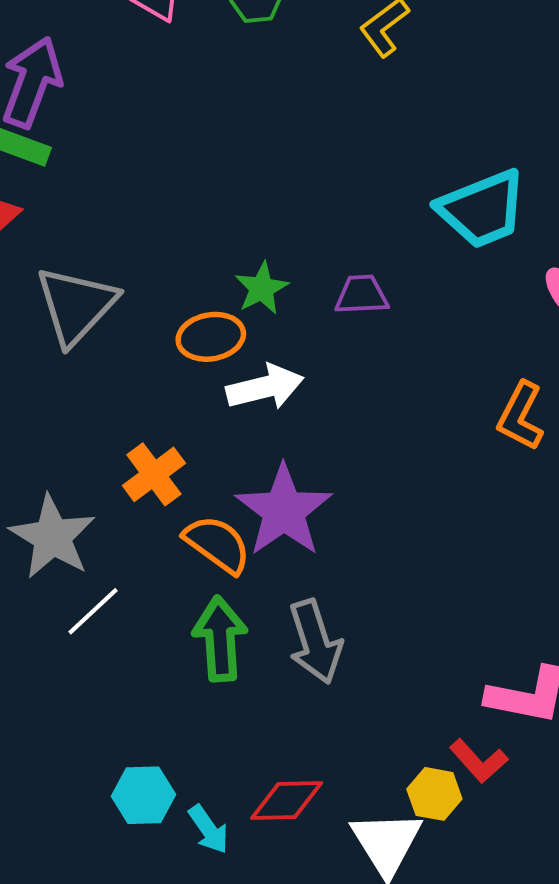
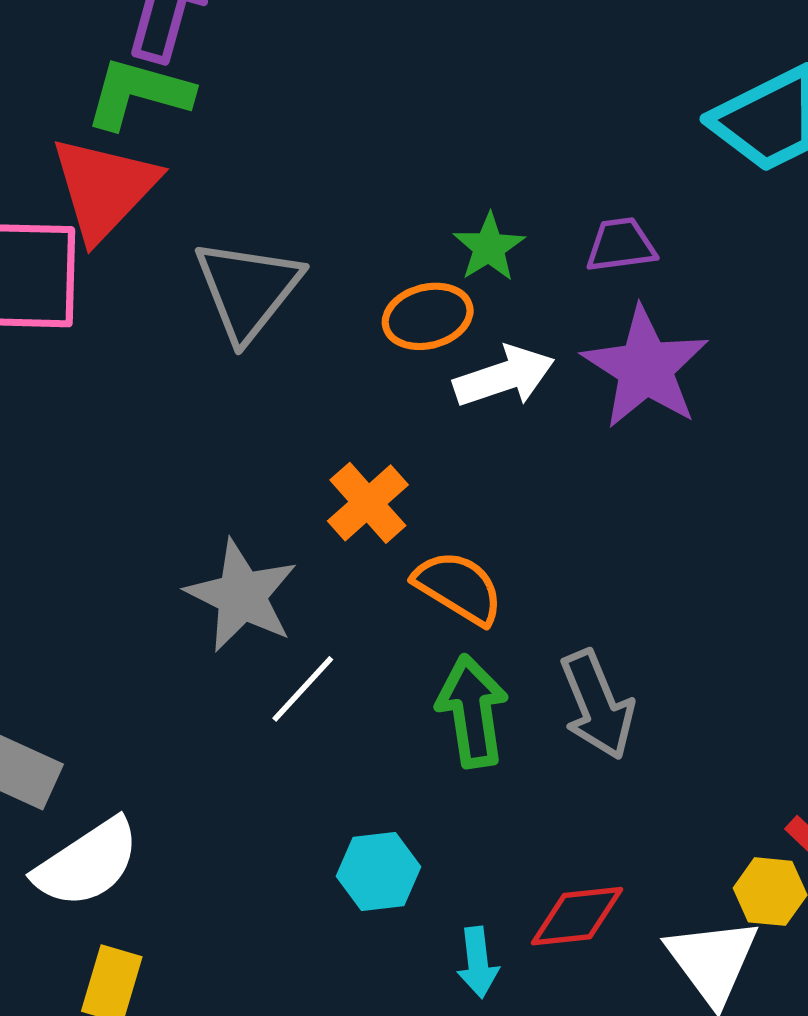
purple star: (284, 511) -> (645, 368), moved
cyan hexagon: (143, 795) -> (379, 872), moved
cyan arrow: (209, 829) -> (478, 962), turned 33

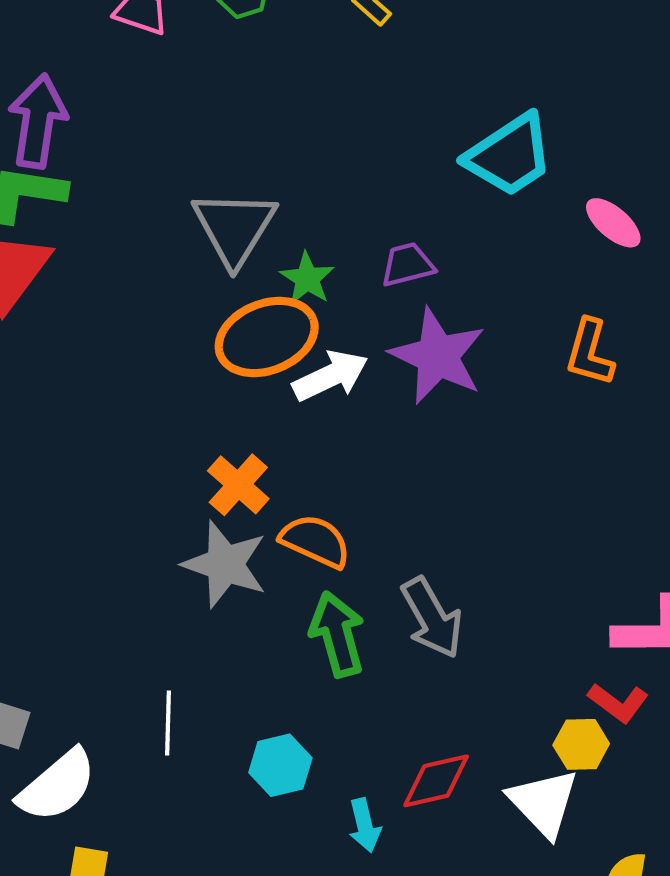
gray triangle: (248, 290) -> (234, 228), moved
orange ellipse: (428, 316) -> (267, 337), size x1.5
gray star: (242, 596) -> (225, 564), moved
white line: (303, 689) -> (168, 723), moved, turned -34

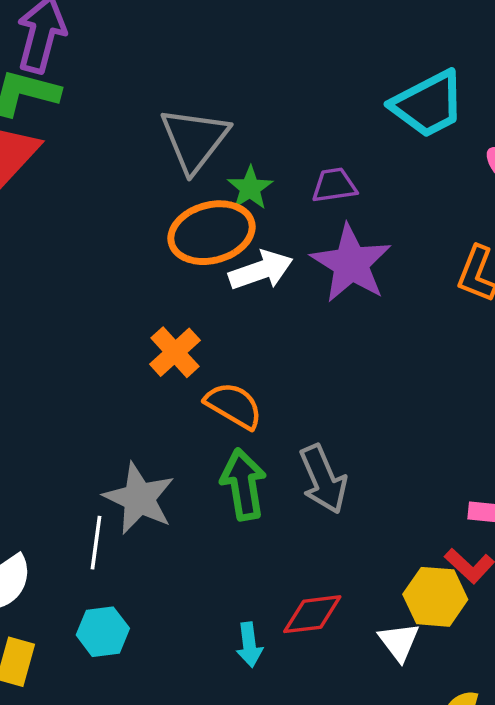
gray star: (225, 564) -> (139, 498), moved
yellow hexagon: (581, 744) -> (435, 597), size x1.4
cyan hexagon: (280, 765) -> (103, 632), moved
white triangle: (544, 803) -> (399, 642), size x0.7

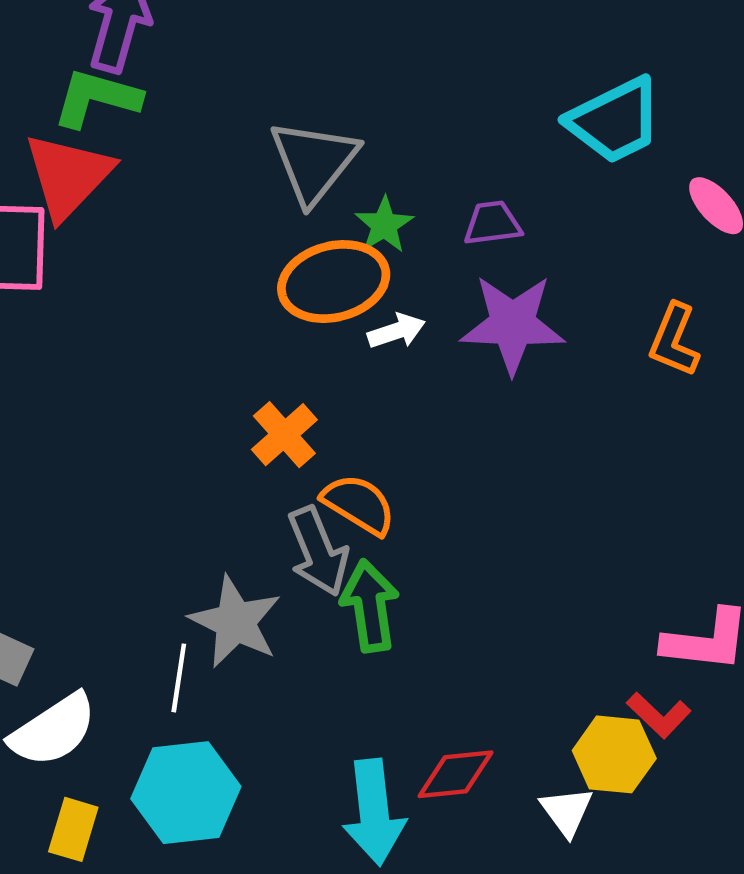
purple star: (351, 264) -> (512, 324), turned -30
white arrow: (261, 270) -> (396, 331), size x0.7
gray arrow: (323, 479) -> (318, 551), moved
cyan hexagon: (103, 632) -> (186, 793), size x1.6
cyan arrow: (249, 645) -> (374, 812), size x1.8

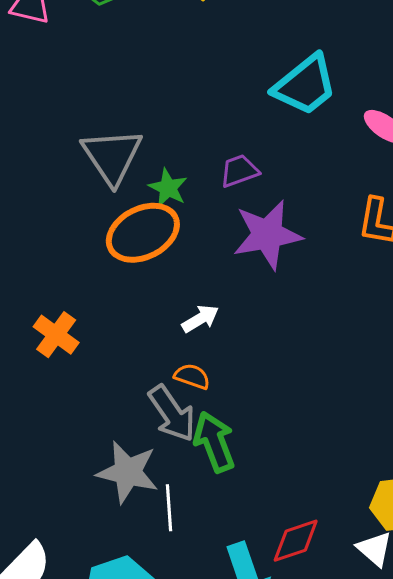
white arrow: (396, 331) -> (200, 319), moved
orange cross: (284, 435) -> (56, 335), moved
orange semicircle: (359, 504) -> (192, 376), size x0.7
white line: (179, 678) -> (169, 508), moved

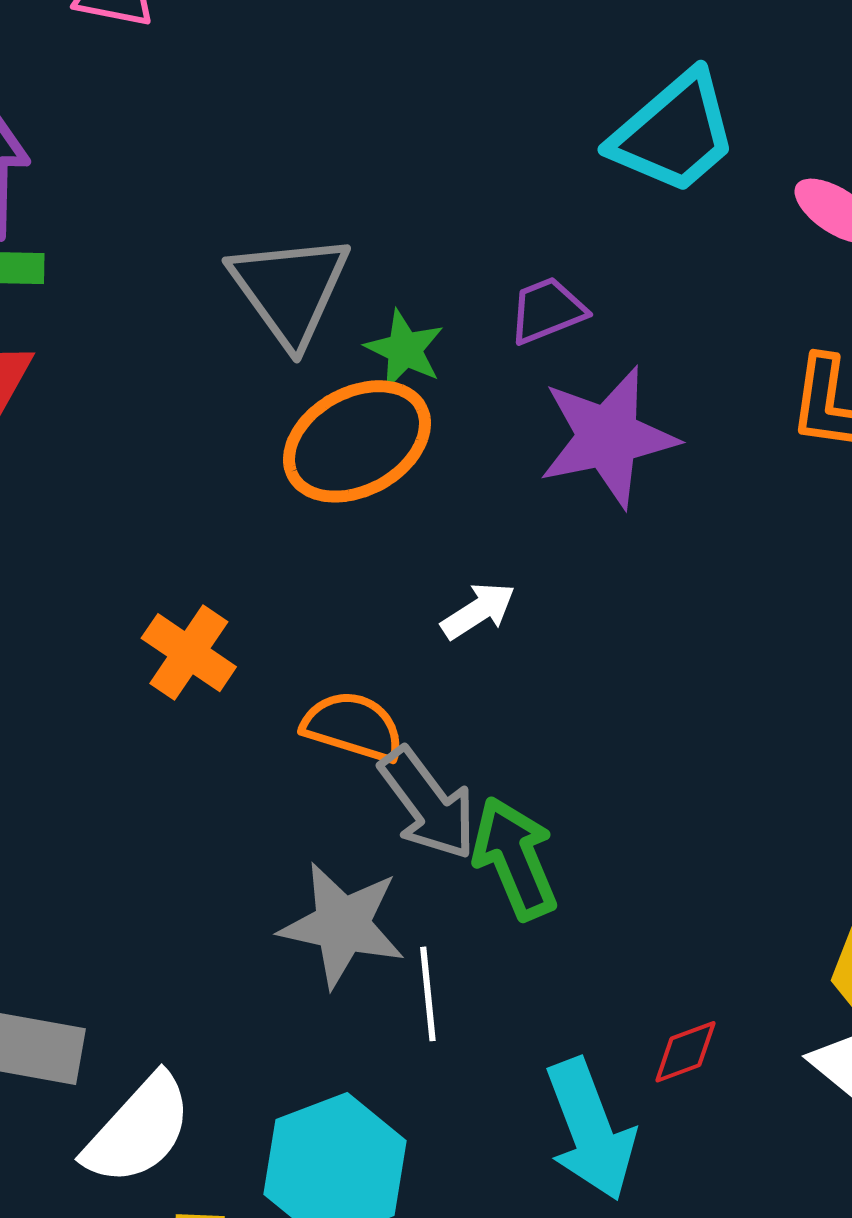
orange semicircle: (192, 376) -> (353, 727), moved, size x1.4
red diamond: (296, 541) -> (685, 1052), size x0.7

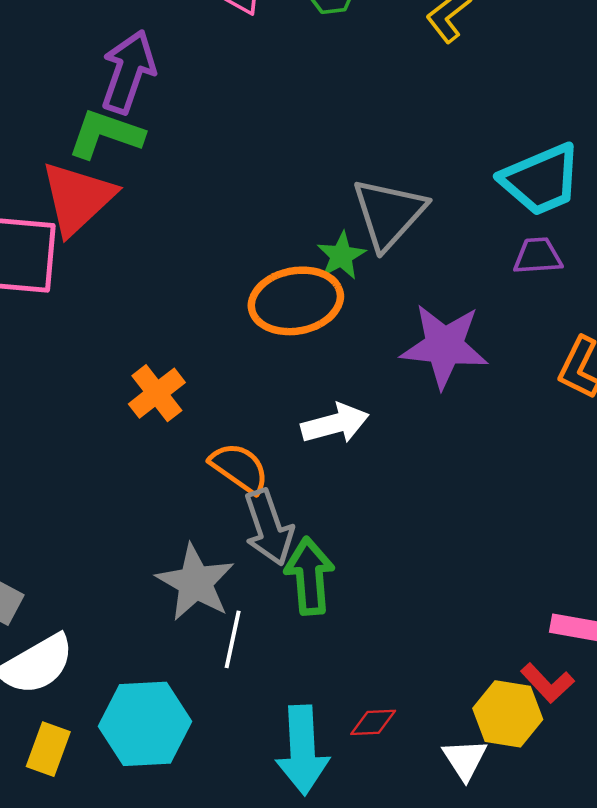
gray triangle: (290, 289) -> (389, 213), moved
purple trapezoid: (547, 310) -> (538, 256), moved
white arrow: (478, 611) -> (335, 424), size x1.4

